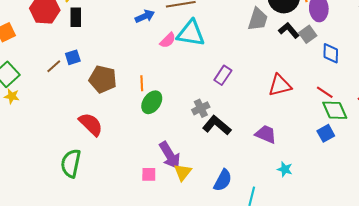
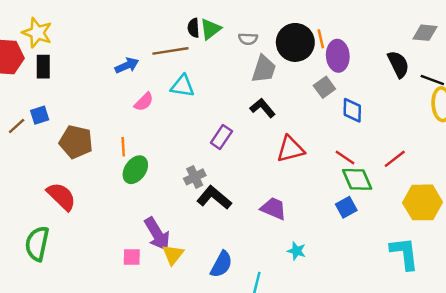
black L-shape: (289, 30) -> (263, 108), moved
cyan triangle: (191, 33) -> (183, 86), size x0.7
pink semicircle: (168, 40) -> (144, 102), moved

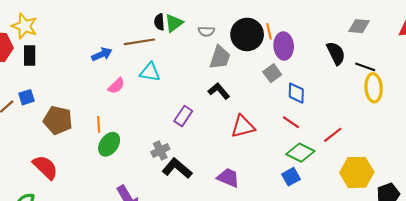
red line: (345, 158) -> (291, 122), moved
green diamond: (357, 179) -> (300, 153), turned -40

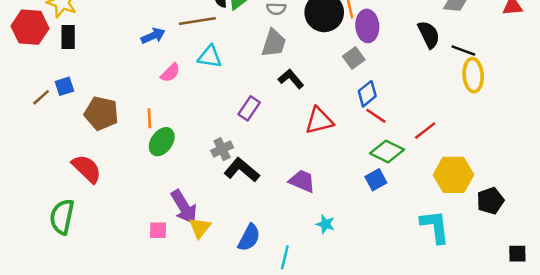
gray trapezoid: (220, 57) -> (274, 43), moved
blue diamond: (296, 93) -> (367, 94), moved, turned 50

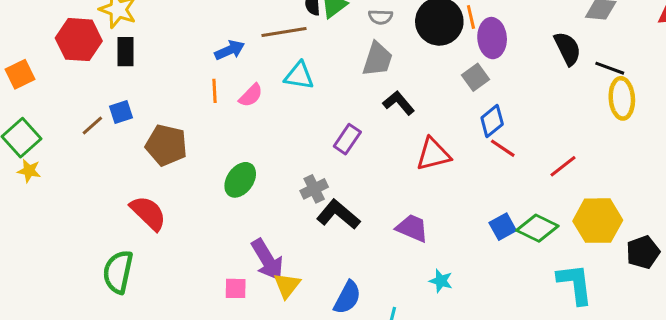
orange line: (149, 118) -> (215, 91), moved
green diamond: (387, 151) -> (537, 228), moved

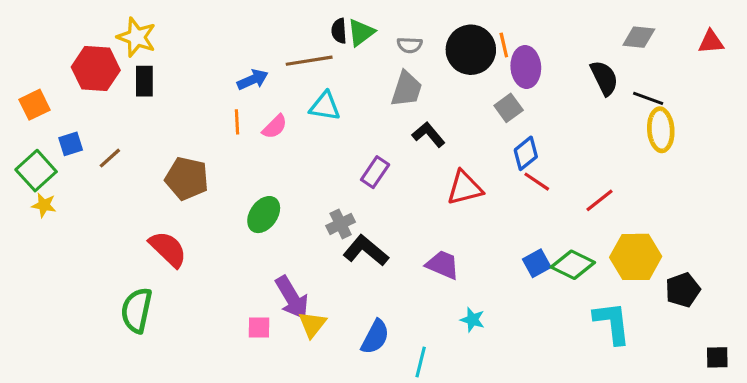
blue square: (121, 112) -> (71, 144), moved

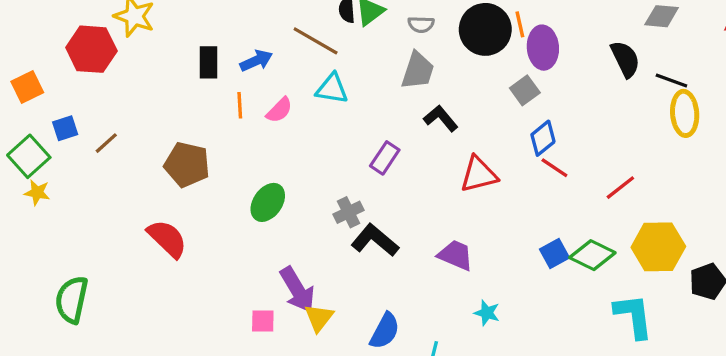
brown line: (309, 61) -> (316, 41), turned 39
black rectangle: (144, 81) -> (208, 62), moved
green semicircle: (137, 310) -> (72, 300), moved

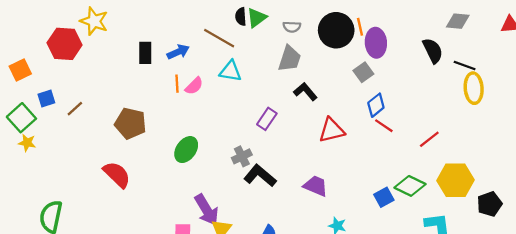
orange line: (240, 105) -> (177, 84), moved
blue square: (554, 253) -> (384, 197), moved

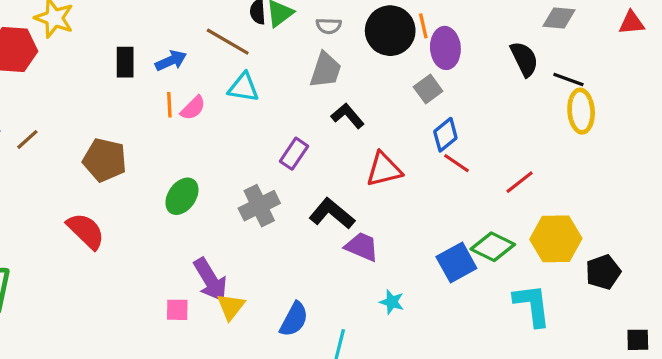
gray cross: (242, 156) -> (259, 206), size x1.4
black L-shape: (260, 176) -> (332, 214), moved
blue square: (384, 197) -> (456, 263), size x1.4

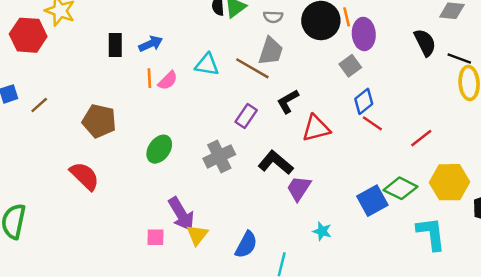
brown line: (228, 42) -> (252, 68), moved
black L-shape: (348, 116) -> (288, 101), moved, turned -80
purple trapezoid: (362, 247) -> (299, 188), turned -80

